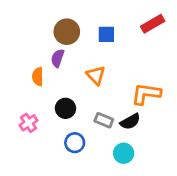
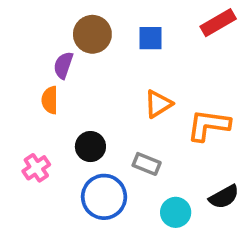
purple semicircle: (58, 58) -> (63, 65), moved
orange triangle: (96, 75) -> (158, 104), moved, turned 42
black semicircle: (130, 122) -> (224, 197), moved
blue circle: (75, 143) -> (104, 197), size x1.5

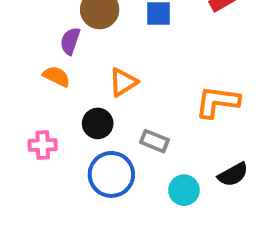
orange semicircle: (50, 100) -> (56, 76), turned 116
orange triangle: (158, 104) -> (123, 82), moved
pink cross: (36, 168) -> (43, 145), turned 32

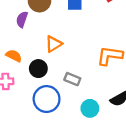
orange semicircle: (56, 76) -> (14, 56), moved

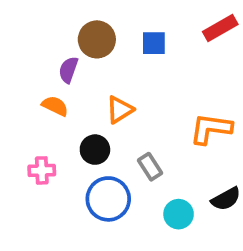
orange semicircle: (14, 56) -> (55, 106), moved
gray rectangle: (72, 79) -> (150, 167), turned 35

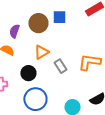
brown circle: (97, 39) -> (38, 23), moved
gray rectangle: (150, 167) -> (60, 66), moved

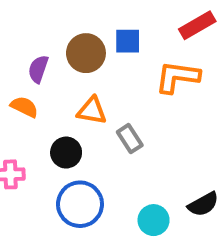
orange triangle: (41, 52) -> (92, 111), turned 42
orange L-shape: (89, 62) -> (177, 77), moved

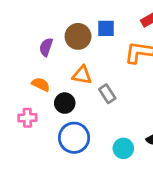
orange semicircle: (24, 107) -> (41, 84), moved

